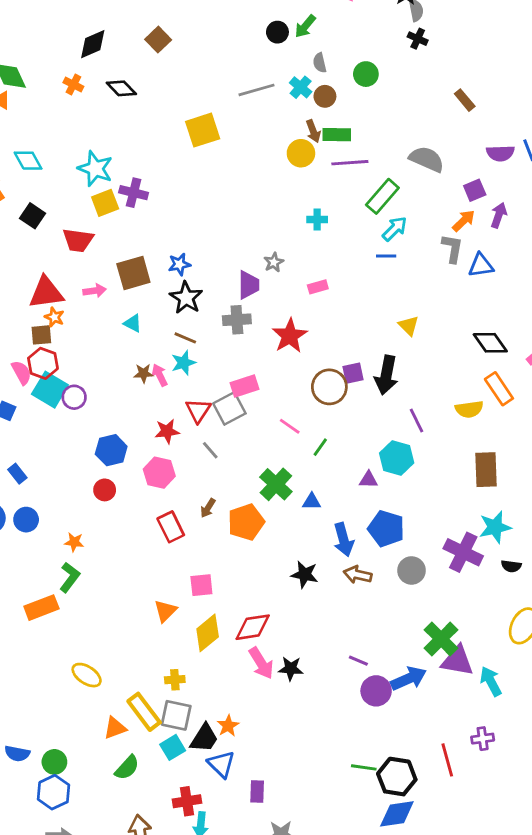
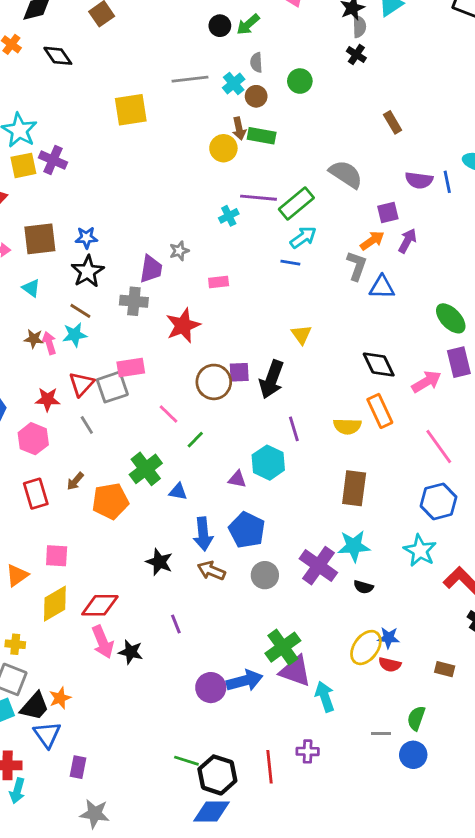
purple line: (350, 163) -> (258, 198), moved
cyan cross: (317, 220) -> (229, 216), turned -36
purple line: (358, 661) -> (176, 624), moved, turned 36

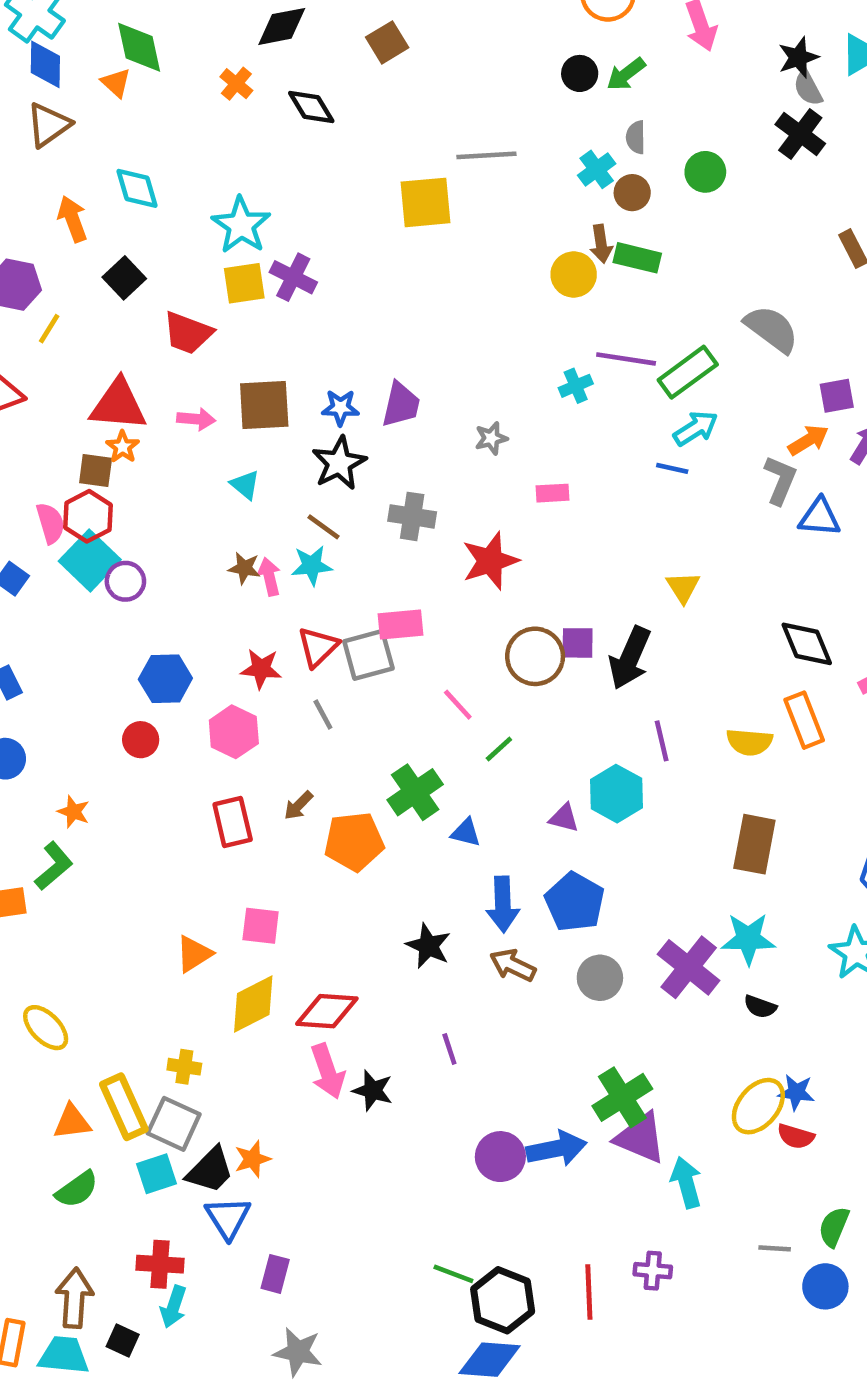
gray semicircle: (359, 26) -> (808, 88), turned 150
black cross: (356, 55) -> (800, 134), size x1.5
gray line: (190, 79) -> (486, 155), moved
purple trapezoid: (151, 269) -> (401, 405), moved

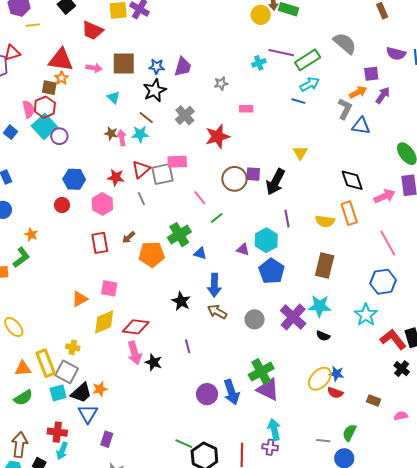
yellow line: (49, 329) -> (33, 25), turned 48
gray cross: (412, 516) -> (185, 115), turned 36
blue pentagon: (575, 902) -> (272, 271), moved
blue arrow: (556, 1149) -> (231, 392), turned 80
cyan arrow: (686, 1182) -> (274, 430), moved

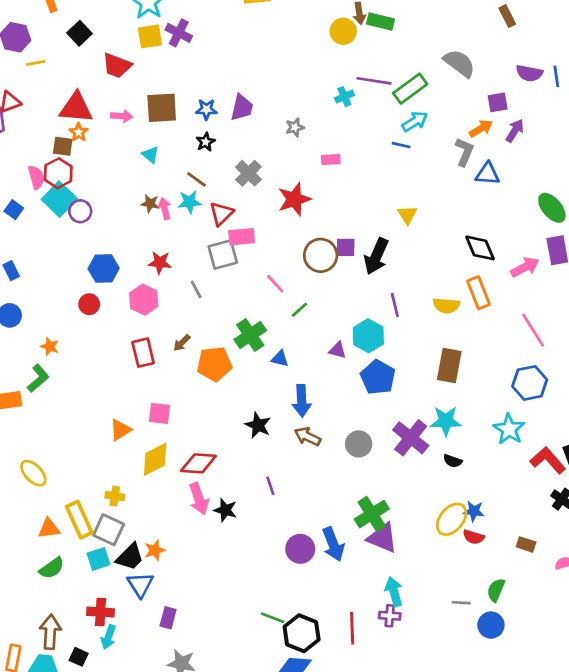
black star: (155, 90) -> (206, 142), size x0.6
red triangle: (141, 169) -> (221, 214), moved

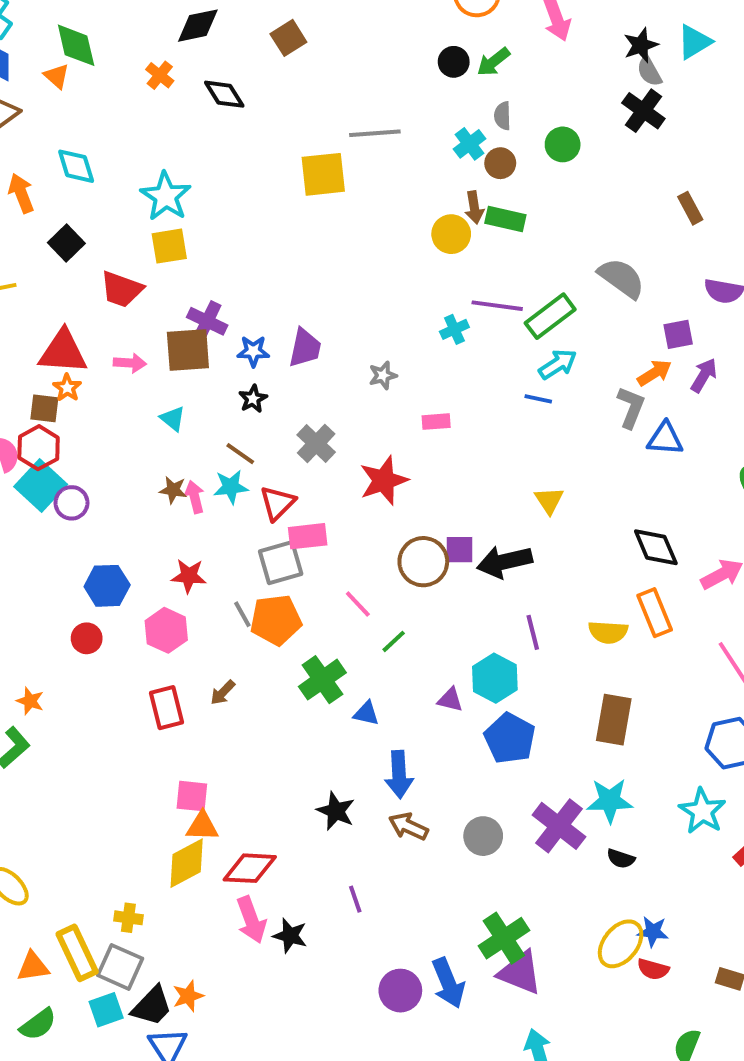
purple cross: (179, 33) -> (207, 321), moved
black arrow: (376, 256) -> (505, 562), turned 54
orange pentagon: (214, 364) -> (276, 620), moved
orange triangle: (120, 430) -> (202, 826), moved, turned 35

